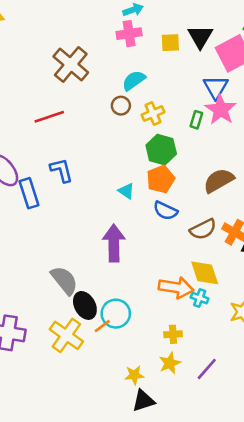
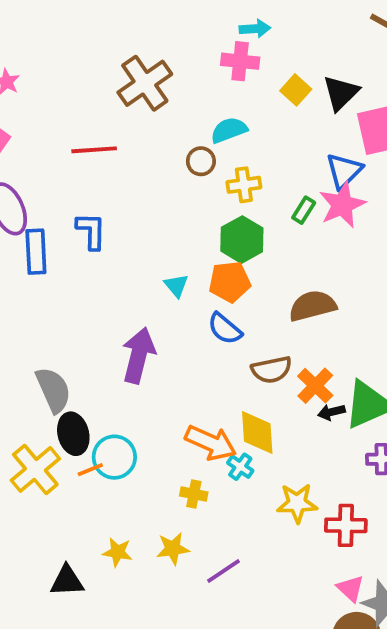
yellow square: (170, 43) -> (296, 90), turned 30
yellow cross: (173, 334) -> (194, 494), moved
black triangle: (143, 401) -> (67, 581), moved

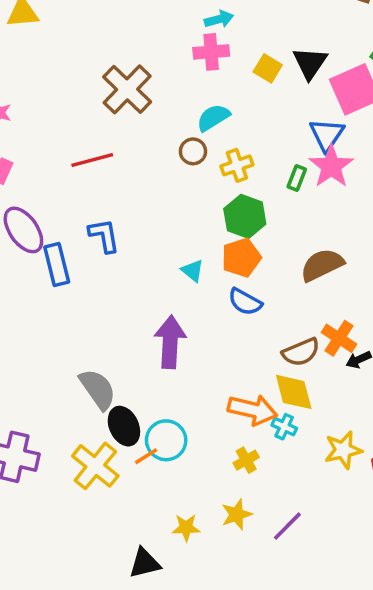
brown semicircle: (272, 370) -> (301, 352), moved
yellow cross: (194, 494) -> (246, 460), turned -30

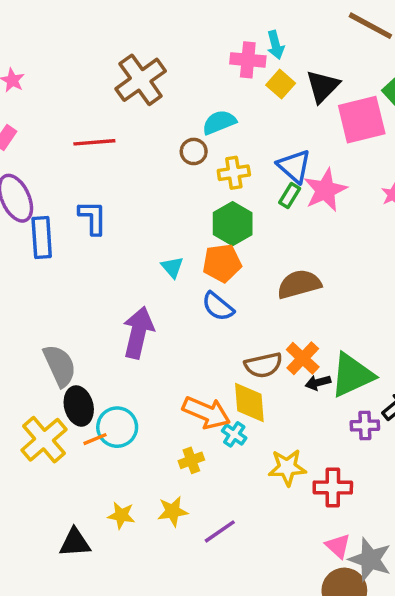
cyan arrow: (219, 19) -> (276, 45), moved, turned 80
pink cross: (211, 52) -> (248, 60), moved
blue triangle: (327, 135) -> (294, 166), moved, turned -33

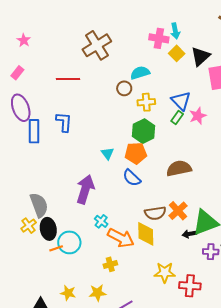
pink star: (325, 190) -> (198, 116), size x0.7
black arrow: (318, 383) -> (189, 234), moved
cyan cross: (234, 434) -> (101, 221), moved
yellow cross: (44, 440) -> (29, 226), moved, size x0.6

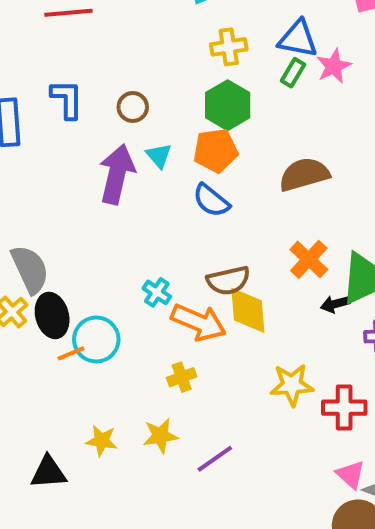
brown circle: (124, 88) -> (133, 107), moved
blue triangle: (181, 101) -> (298, 39), turned -30
purple arrow: (85, 189) -> (117, 174), moved
brown semicircle: (155, 213) -> (228, 281), moved

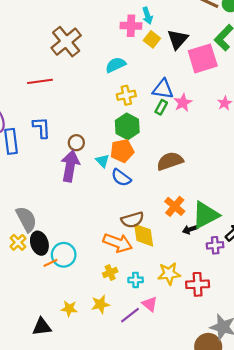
brown circle: (133, 107) -> (76, 143), moved
cyan triangle: (159, 156) -> (102, 161), moved
cyan cross: (157, 292) -> (136, 280), moved, turned -32
pink triangle: (350, 475) -> (150, 304), moved

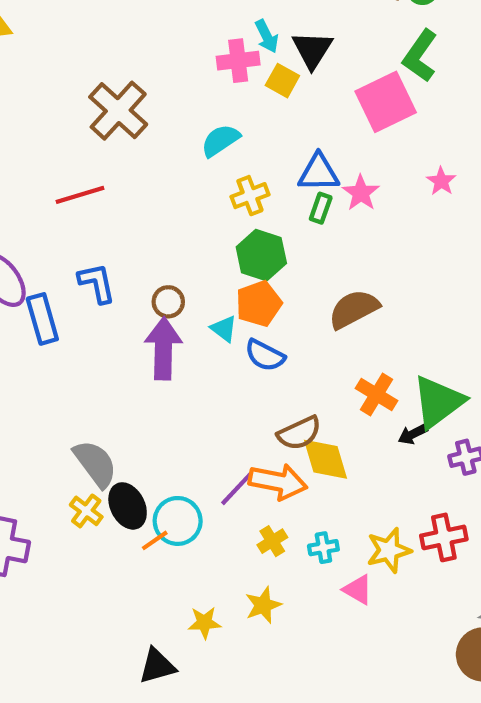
black triangle: (178, 39) -> (312, 50), moved
yellow star: (169, 274) -> (389, 550), moved
purple line: (130, 315) -> (237, 489), moved

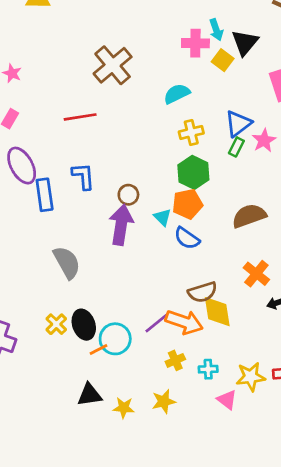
blue triangle: (319, 173) -> (238, 124), turned -44
gray semicircle: (95, 464) -> (67, 262), moved
black triangle: (157, 666) -> (90, 395), moved

